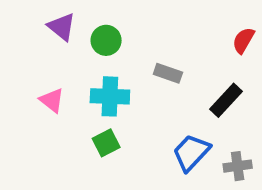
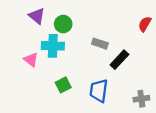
cyan cross: (110, 96) -> (53, 46), moved
black rectangle: (226, 100) -> (119, 60), moved
blue trapezoid: (191, 153) -> (99, 91), moved, turned -35

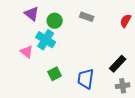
gray rectangle: (100, 44) -> (87, 17), moved
cyan cross: (53, 46) -> (46, 40), turned 30
black rectangle: (119, 60) -> (118, 64), moved

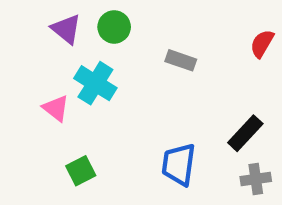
gray rectangle: (87, 17) -> (181, 60), moved
green circle: (55, 21) -> (114, 27), moved
green square: (55, 74) -> (81, 171), moved

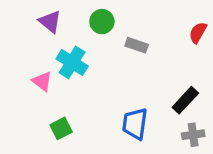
green circle: (114, 27) -> (102, 22), moved

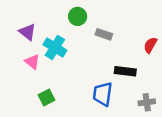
purple triangle: (50, 22) -> (27, 32), moved
red semicircle: (198, 33) -> (150, 45), moved
black rectangle: (185, 100) -> (125, 71), moved, turned 54

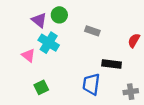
green circle: (78, 16) -> (59, 15), moved
purple triangle: (27, 32) -> (39, 20), moved

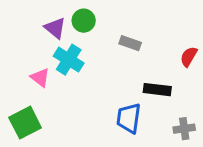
green square: (41, 87) -> (25, 123), moved, size x1.5

